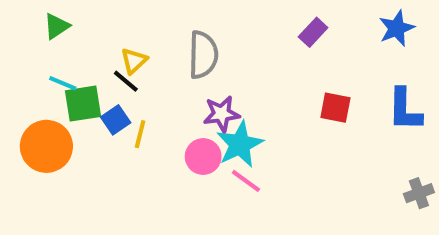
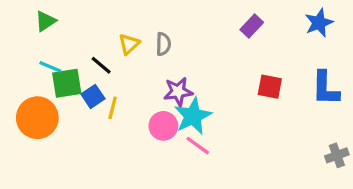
gray semicircle: (203, 55) -> (163, 44), size x0.6
yellow triangle: (134, 61) -> (129, 44), moved

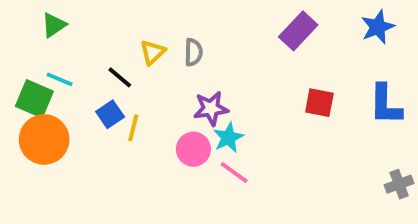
purple rectangle: (252, 26) -> (298, 31), size x1.4
green square: (67, 83) -> (34, 99), moved, turned 32
cyan star: (193, 116) -> (228, 138), size x0.7

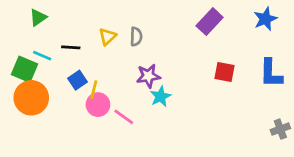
black line: (120, 77) -> (71, 47), moved, turned -36
pink circle: (193, 149) -> (98, 105), moved
pink line: (234, 172) -> (124, 117), moved

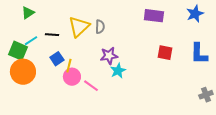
purple rectangle: (210, 22) -> (154, 16), turned 54
yellow triangle: (107, 37) -> (79, 27), size x1.6
cyan line: (42, 56) -> (31, 41), turned -56

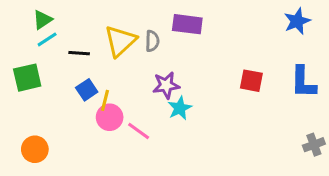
purple rectangle: (154, 16) -> (187, 24), moved
cyan line: (31, 41) -> (47, 39), moved
green square: (18, 51) -> (27, 78), turned -36
orange circle: (23, 72) -> (35, 149), moved, size x0.7

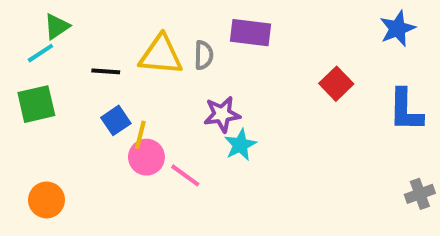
cyan line: (47, 39) -> (40, 53), moved
yellow triangle: (120, 41) -> (161, 55), turned 48
red square: (251, 81) -> (336, 84), moved, turned 35

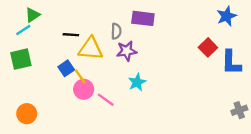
yellow triangle: (161, 55) -> (91, 49), moved
black line: (106, 71) -> (71, 35), moved
red square: (336, 84) -> (208, 47), moved
purple star: (222, 114) -> (127, 51), moved
yellow line: (140, 135) -> (80, 76), turned -49

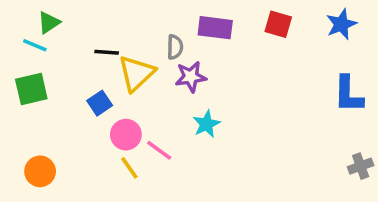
cyan line: (23, 30) -> (35, 45), turned 56
red square: (208, 47) -> (278, 24), moved, turned -30
yellow triangle: (91, 49) -> (136, 73), turned -48
yellow line: (80, 76) -> (129, 168), moved

